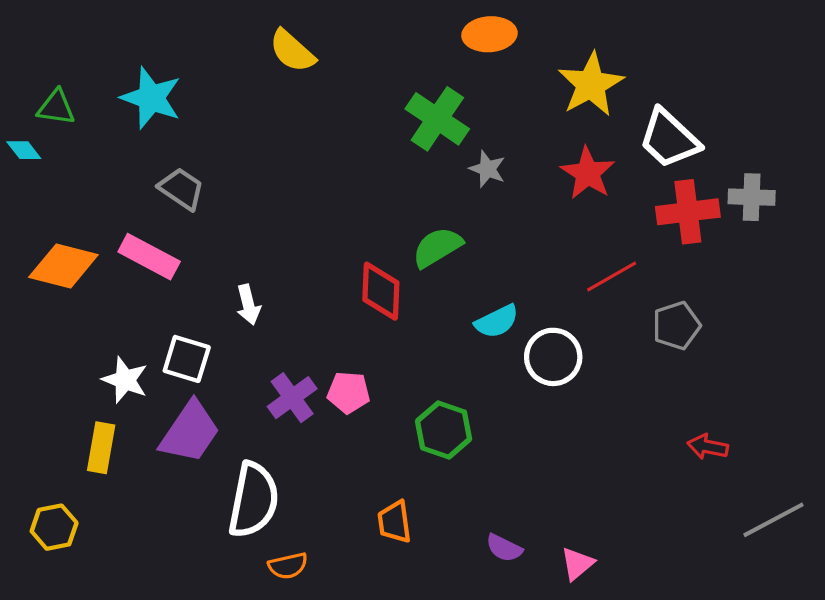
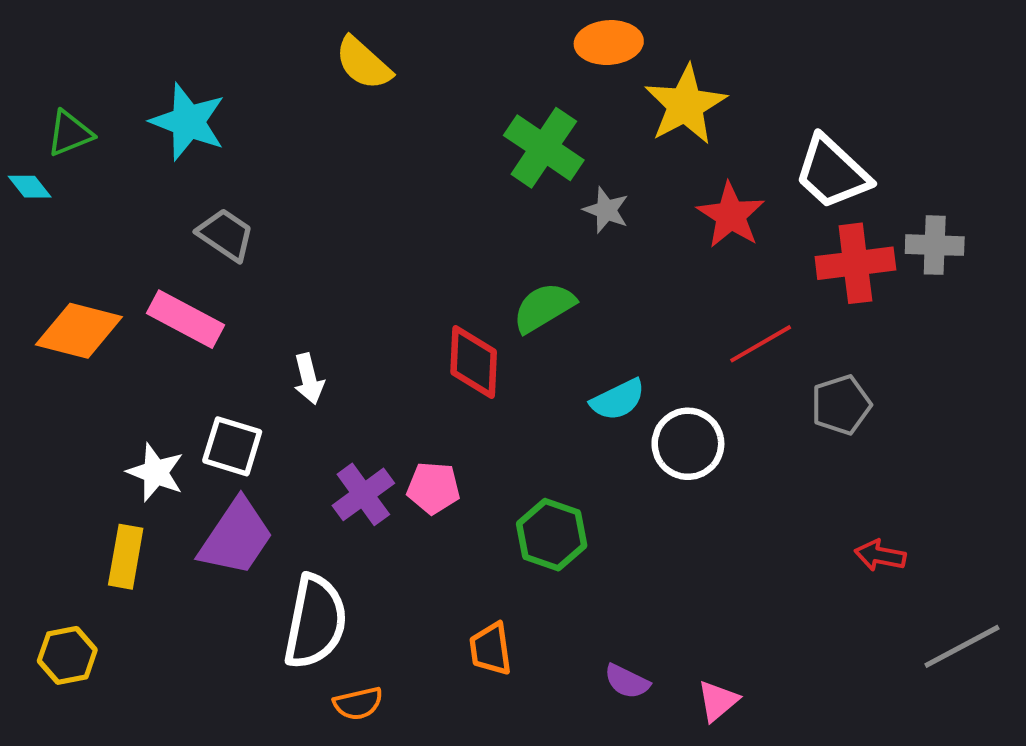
yellow star: (591, 84) -> (685, 105), moved
green triangle: (56, 107) -> (70, 133), turned -30

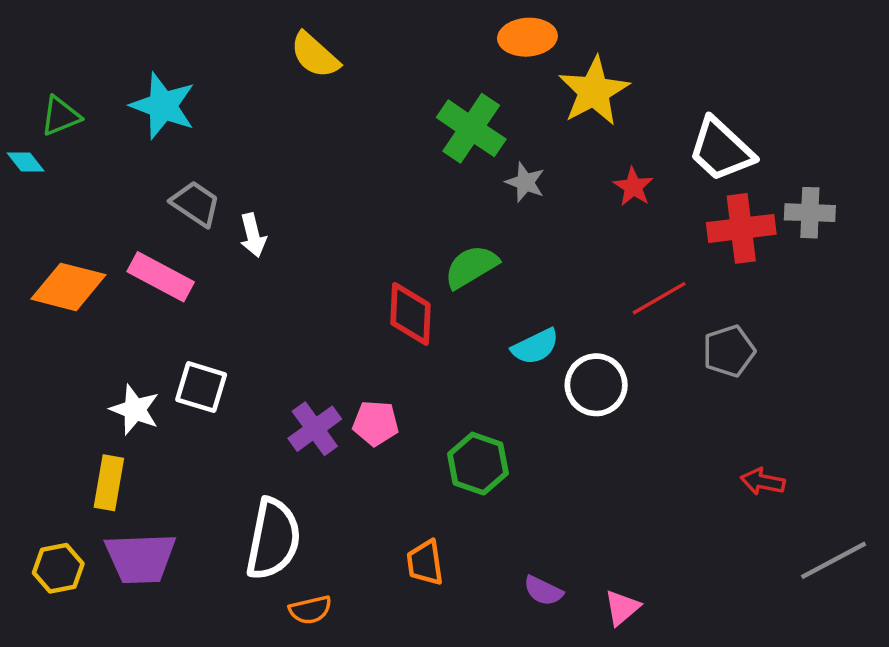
red star: (731, 215) -> (633, 187), size x0.7
white arrow: (309, 379) -> (253, 235), moved
purple trapezoid: (236, 537) -> (140, 558), moved, turned 54

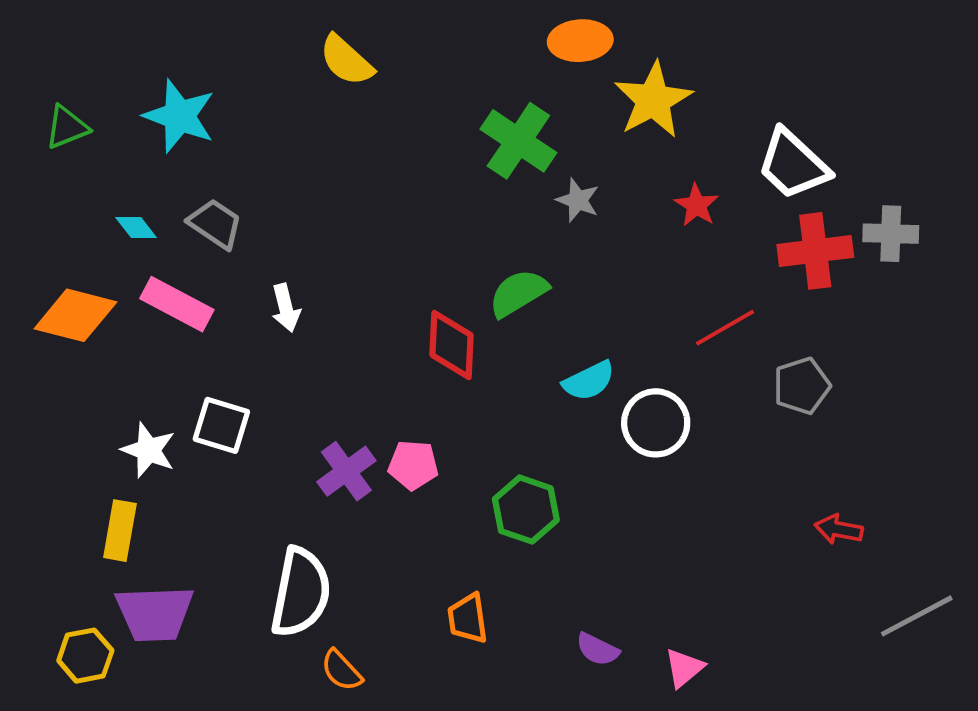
cyan diamond: (26, 162) -> (136, 227), moved
white arrow: (253, 235) -> (286, 308), moved
yellow hexagon: (58, 568) -> (85, 656), moved
orange semicircle: (310, 610) -> (341, 670), turned 60

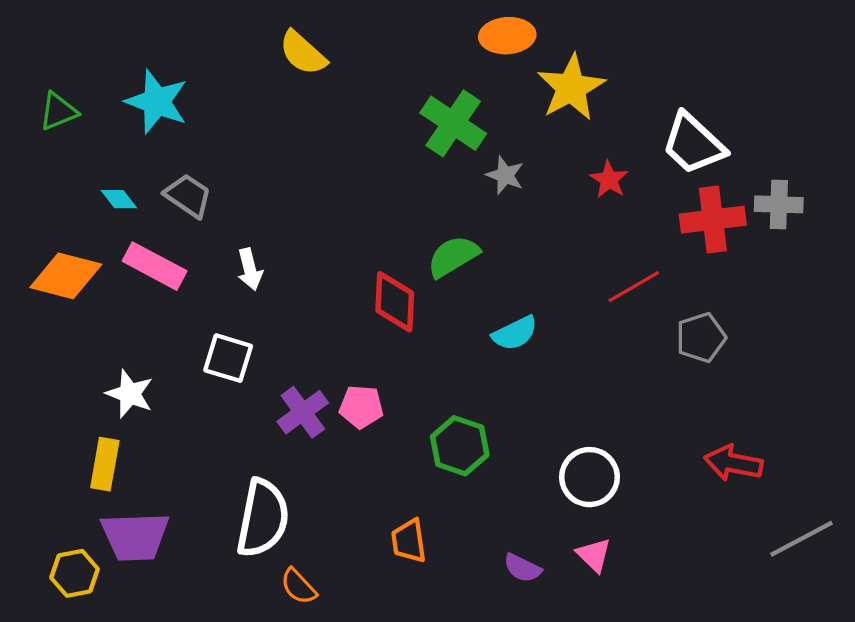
white circle: (656, 423) -> (589, 477), moved
white square: (221, 425) -> (228, 358), moved
red arrow: (839, 529) -> (733, 463), size x1.4
pink triangle: (684, 668) -> (594, 555), moved, turned -36

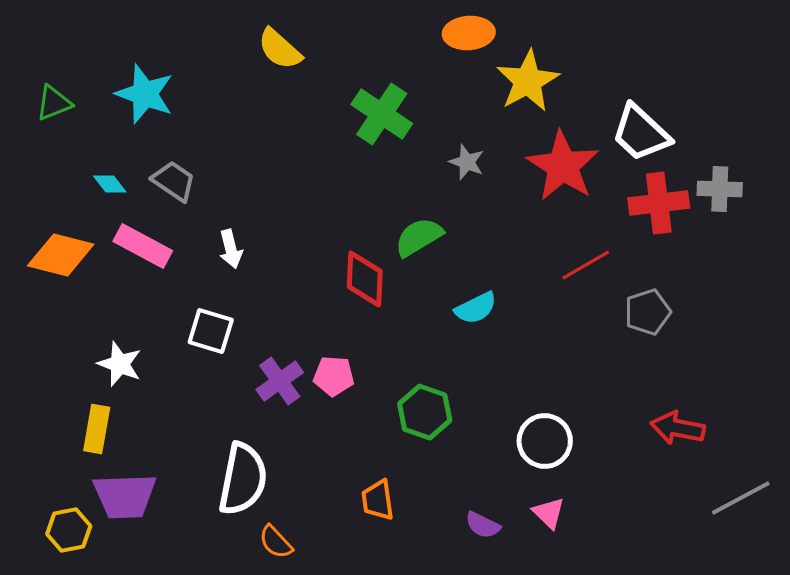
green cross: (453, 123) -> (382, 114), moved
red star: (609, 180) -> (563, 166), size x2.0

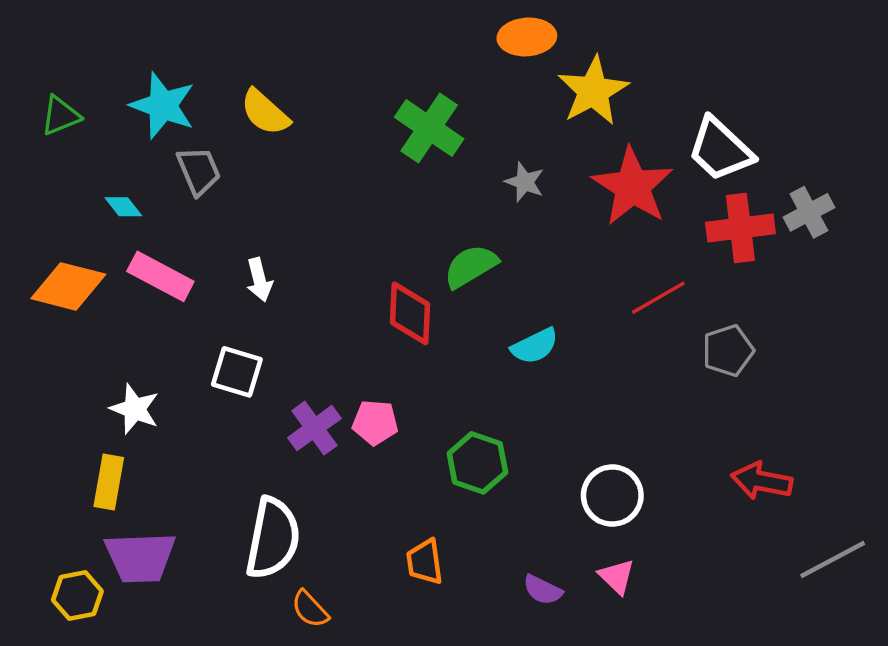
yellow semicircle: (280, 49) -> (265, 112), moved
gray trapezoid: (174, 181) -> (199, 171), moved, turned 33
gray cross: (720, 189) -> (809, 212), turned -30

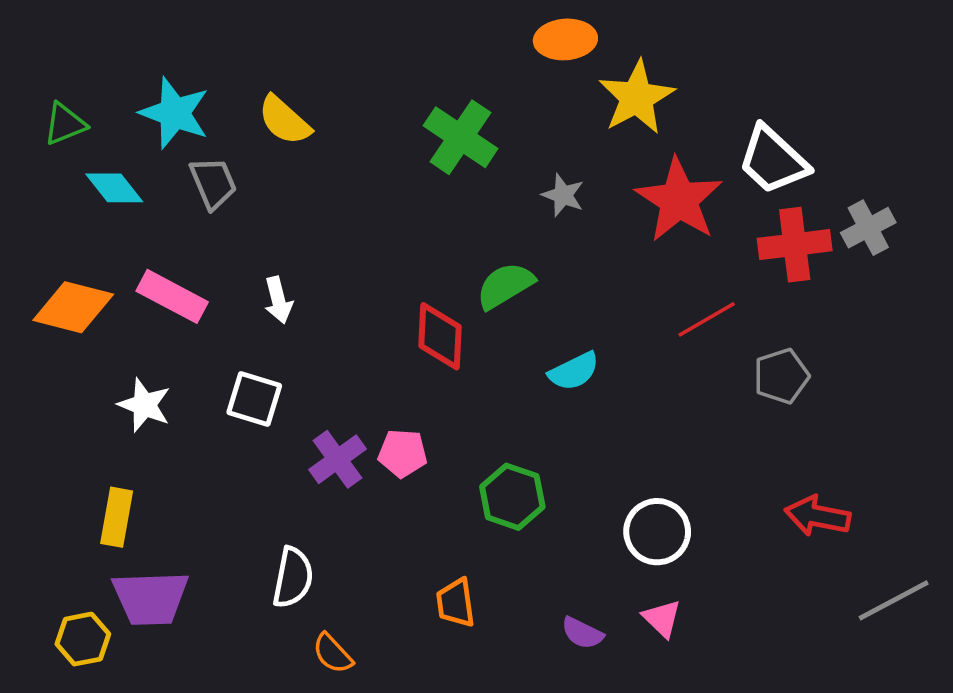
cyan diamond: (123, 207) -> (114, 188), moved, size x1.4
white star: (135, 409) -> (144, 405), moved
white semicircle: (273, 538) -> (293, 578), size x0.7

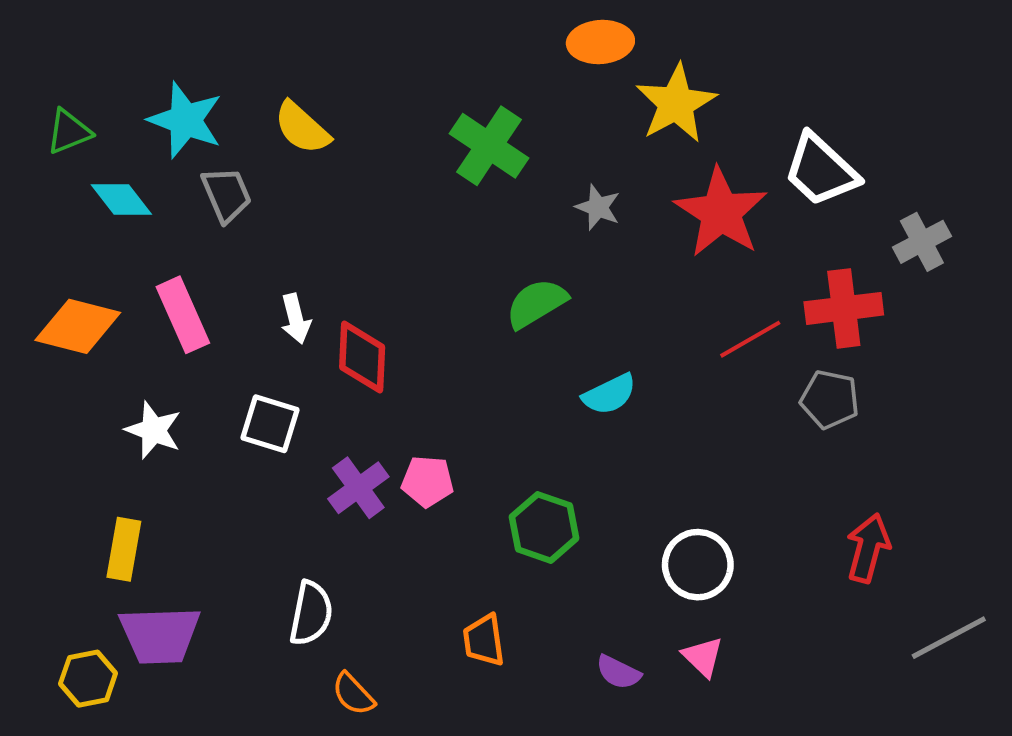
red cross: (795, 245) -> (844, 308), moved
pink rectangle: (172, 296) -> (183, 315), turned 38
red diamond: (440, 336) -> (362, 357), moved
gray pentagon: (781, 376) -> (830, 399), turned 30
red arrow: (818, 516) -> (868, 548), turned 94

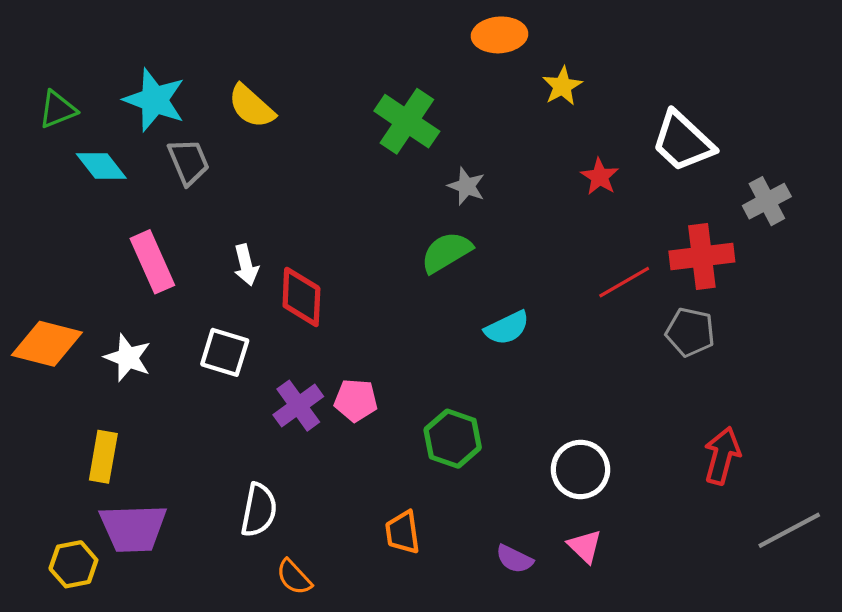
yellow star: (676, 103) -> (562, 86), size x0.6
gray star: (598, 207) -> (467, 186), moved
red star: (721, 212) -> (600, 177), size x0.5
orange diamond: (78, 326) -> (47, 344), moved

